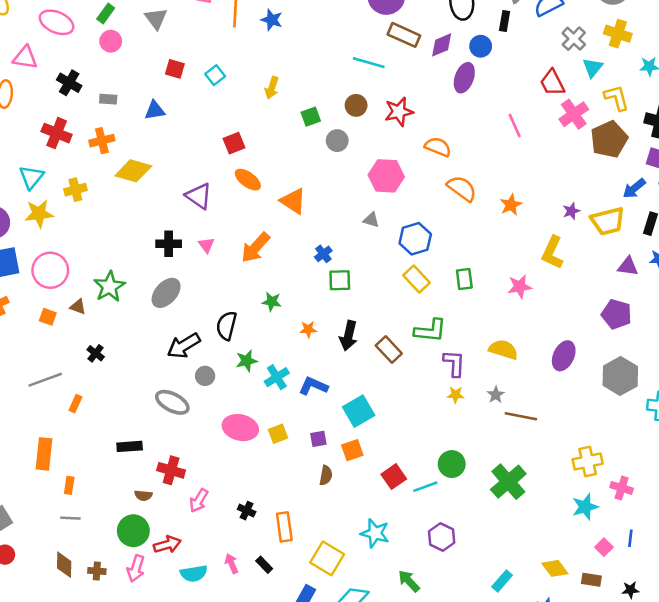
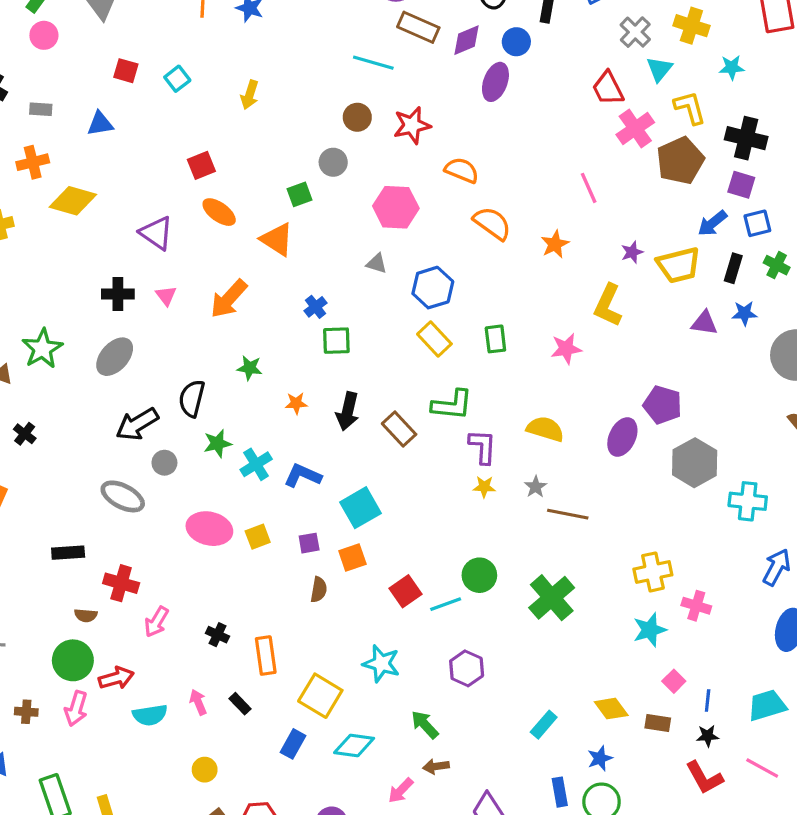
green square: (311, 117) -> (299, 194), moved
pink line: (515, 126) -> (589, 188), moved
purple pentagon: (617, 314) -> (663, 405), moved
blue line: (630, 538) -> (708, 701), moved

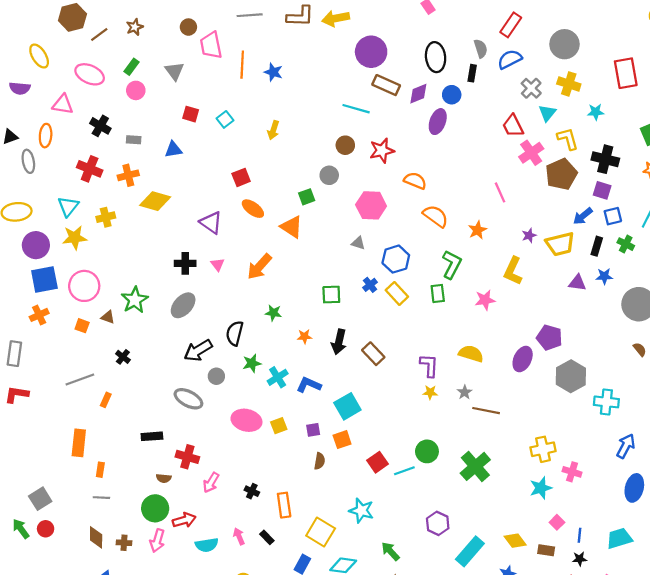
blue cross: (315, 307) -> (370, 285), moved
green L-shape: (452, 405) -> (452, 264), moved, turned -68
purple hexagon: (467, 668) -> (438, 523), moved
cyan rectangle: (544, 725) -> (470, 551), size x1.6

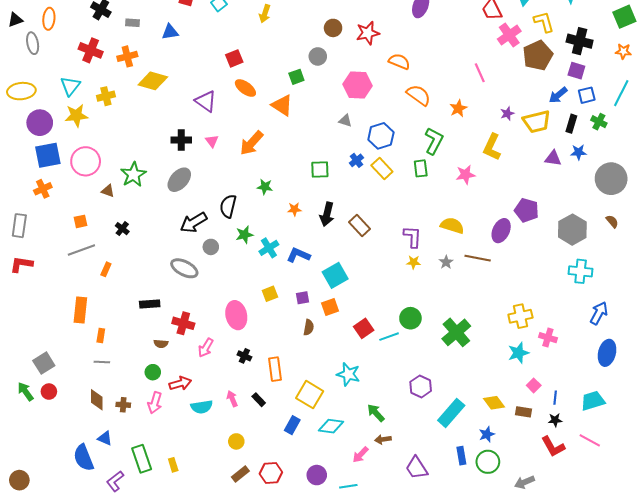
orange square: (82, 326) -> (80, 221), moved, turned -32
gray hexagon: (571, 376) -> (572, 230), moved
brown line: (486, 411) -> (478, 258), moved
pink ellipse: (246, 420) -> (236, 315), moved, turned 64
green circle: (155, 508) -> (153, 372), size x0.6

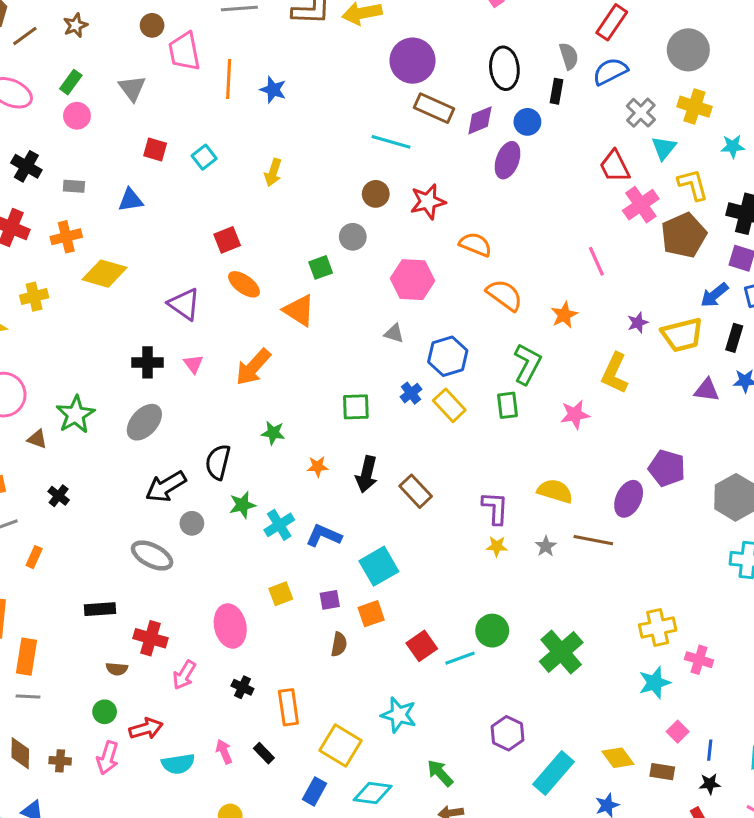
orange rectangle: (101, 336) -> (26, 657), size x1.6

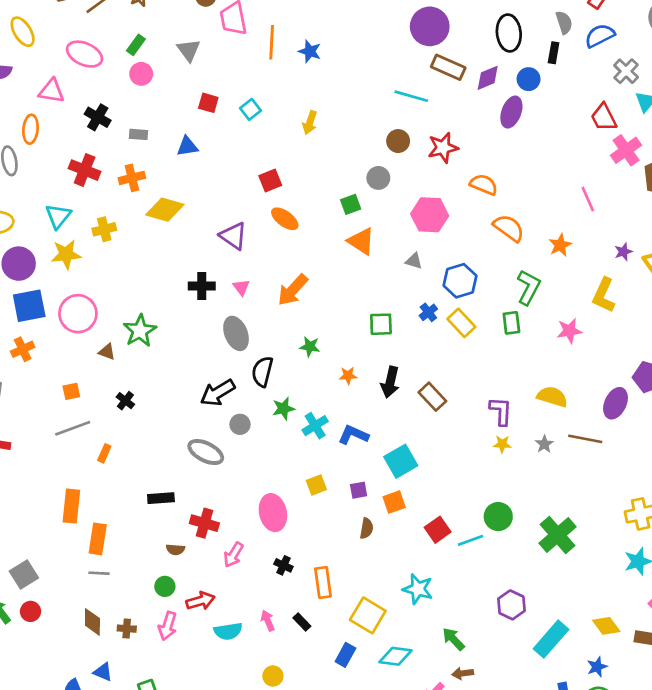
orange triangle: (299, 310) -> (361, 241), moved
gray ellipse: (144, 422) -> (236, 333), moved, turned -64

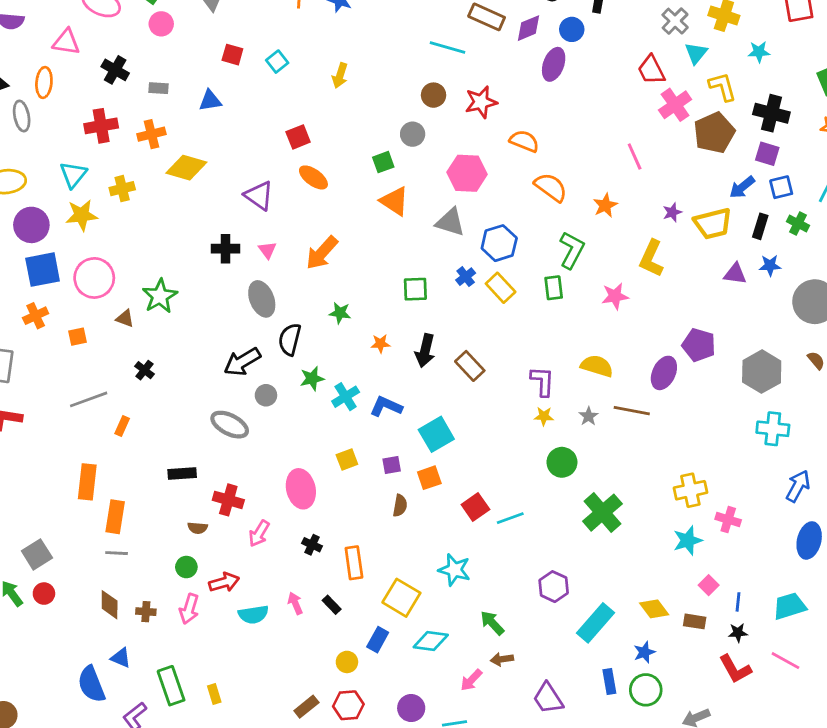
red cross: (85, 170) -> (101, 126), turned -32
gray triangle: (414, 261) -> (450, 222), size x1.6
orange square: (71, 391) -> (77, 337), moved
green circle: (498, 517) -> (562, 462), moved
yellow circle: (273, 676) -> (347, 662), moved

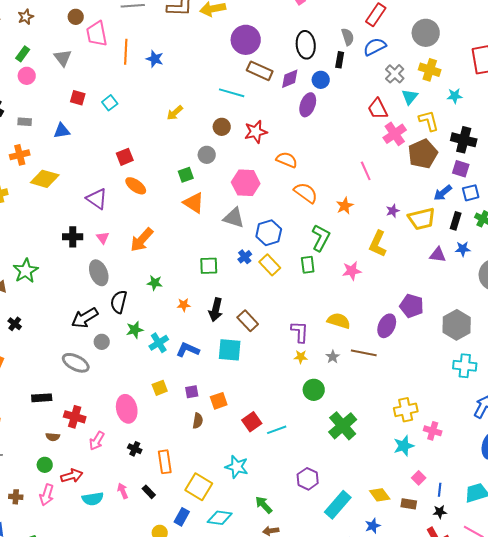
yellow arrow: (340, 76) -> (175, 113), moved, turned 30
cyan square: (436, 434) -> (230, 350), moved, turned 35

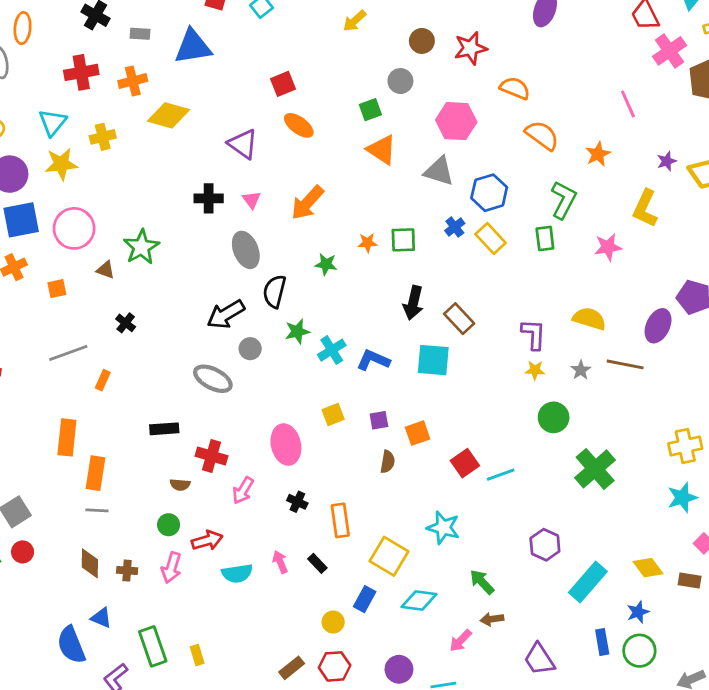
blue triangle: (62, 131) -> (193, 47), size x1.6
orange star: (184, 305) -> (367, 243), moved

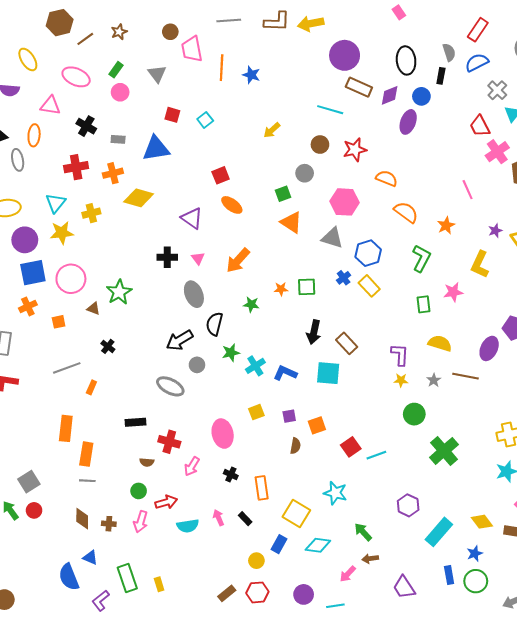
green rectangle: (545, 238) -> (423, 304), moved

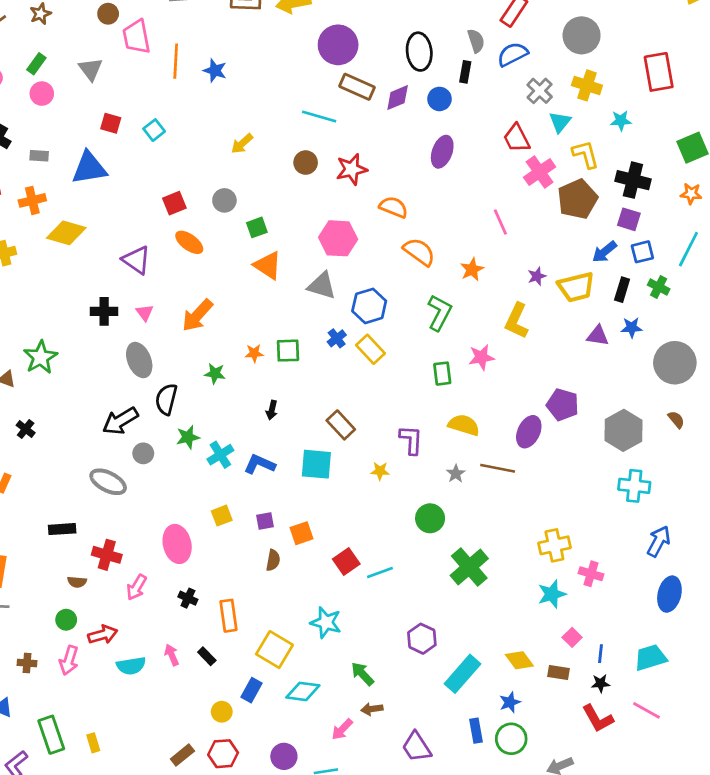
purple ellipse: (408, 122) -> (442, 152), moved
gray circle: (305, 173) -> (224, 200), moved
black arrow: (314, 332) -> (272, 410), moved, size x0.6
yellow star: (401, 380) -> (380, 471), moved

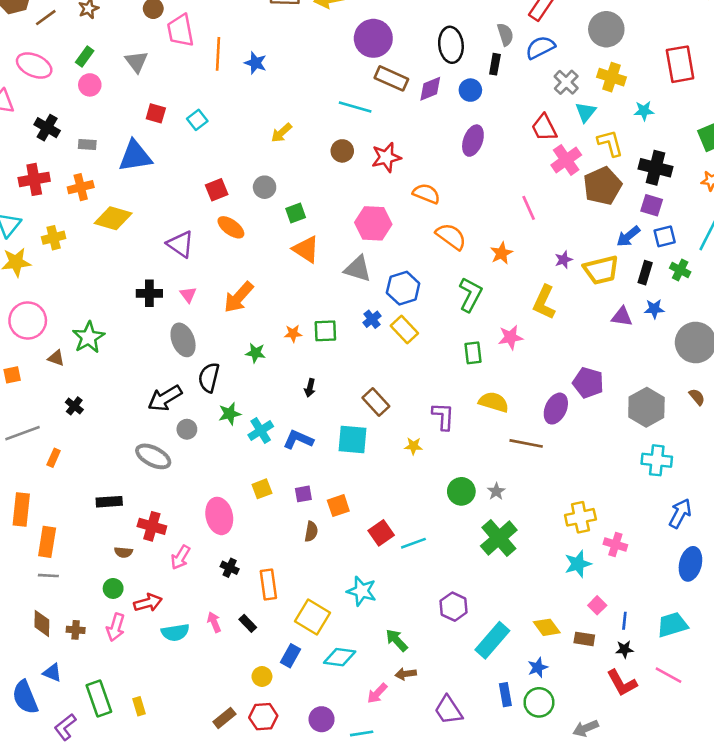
gray star: (456, 474) -> (496, 491), moved

